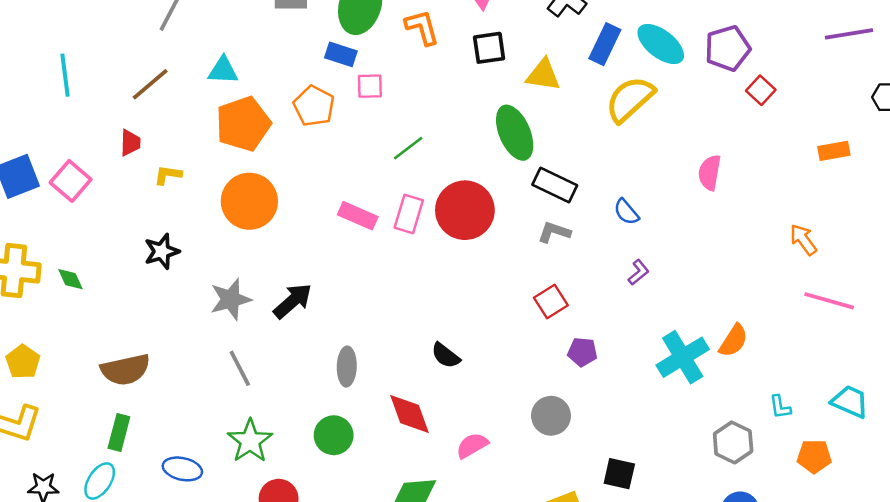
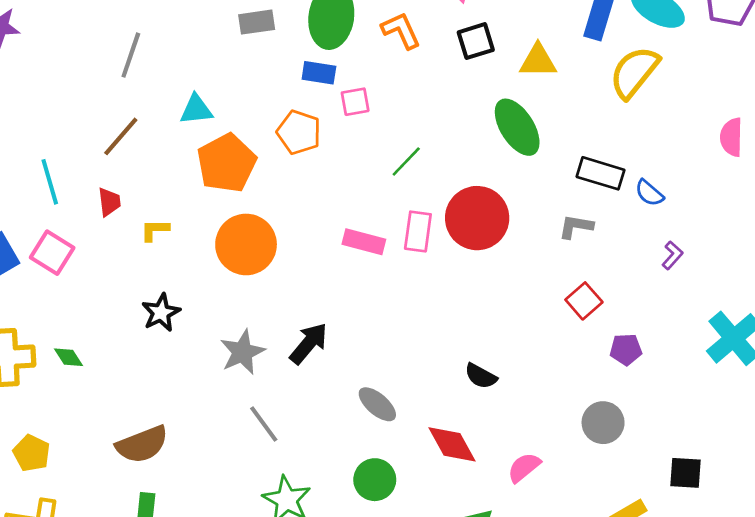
cyan line: (65, 75) -> (50, 182), moved
black rectangle: (555, 185) -> (600, 173), moved
gray ellipse: (347, 367) -> (377, 404), turned -42

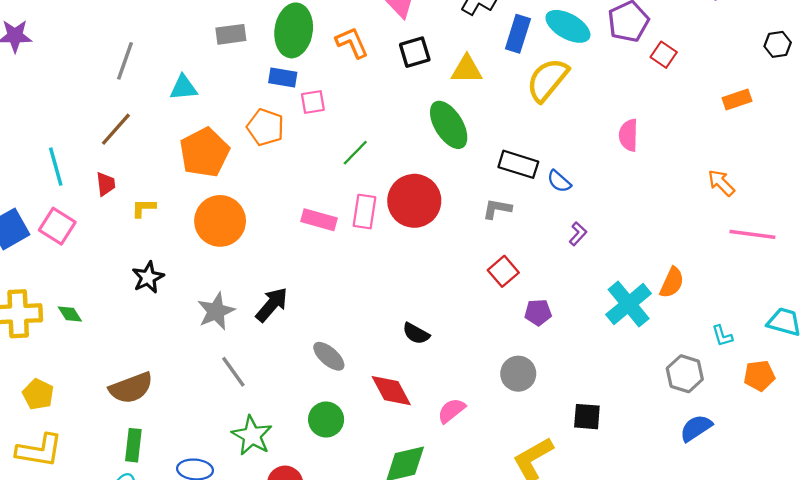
cyan triangle: (196, 109) -> (183, 88), moved

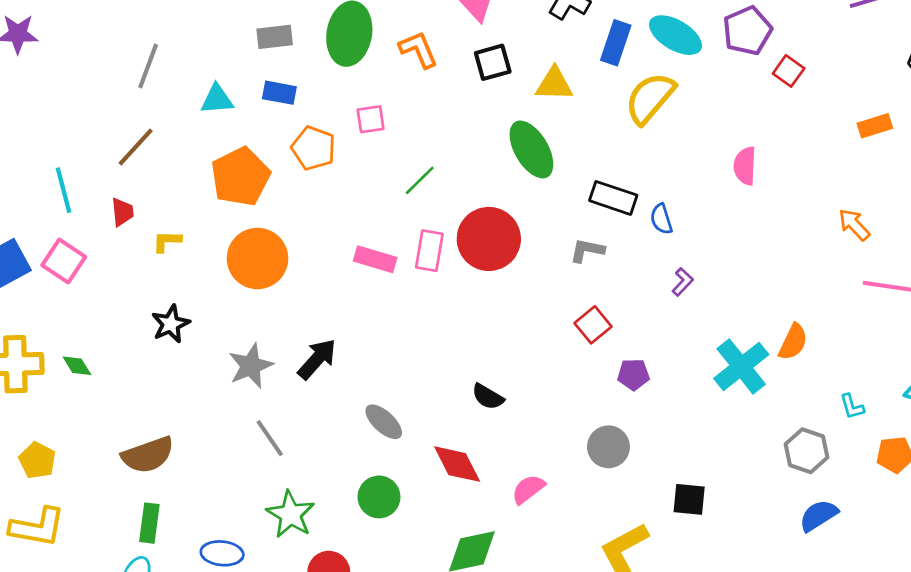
blue rectangle: (283, 77) -> (279, 93), moved
blue semicircle: (559, 181) -> (661, 219), turned 30

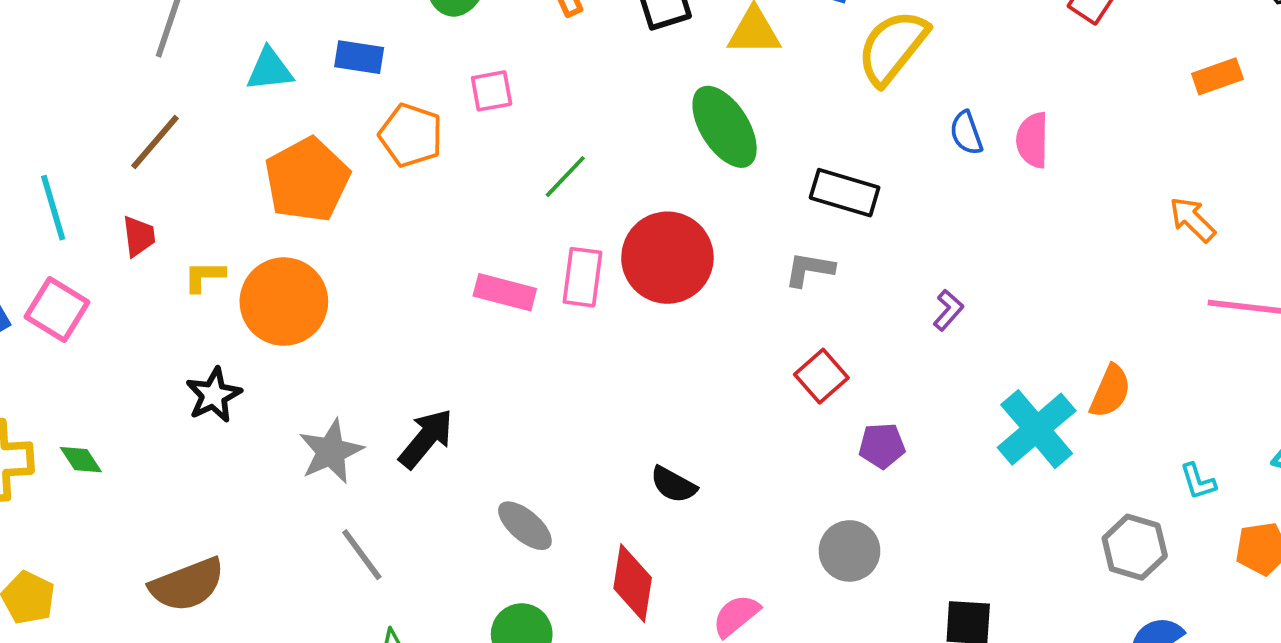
blue semicircle: (661, 219) -> (966, 133), moved
orange circle: (257, 258) -> (284, 302), moved
red diamond: (457, 464) -> (633, 583), turned 38

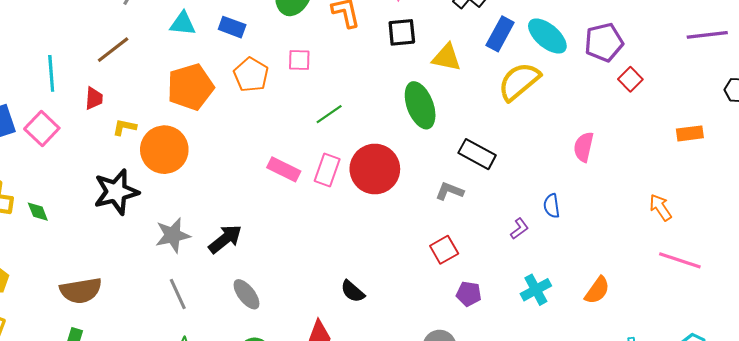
blue semicircle: (966, 133) -> (552, 206), moved
black star: (214, 395) -> (116, 192), size x1.5
cyan cross: (1037, 429) -> (536, 290), moved, size x0.7
gray ellipse: (525, 526) -> (246, 294), moved

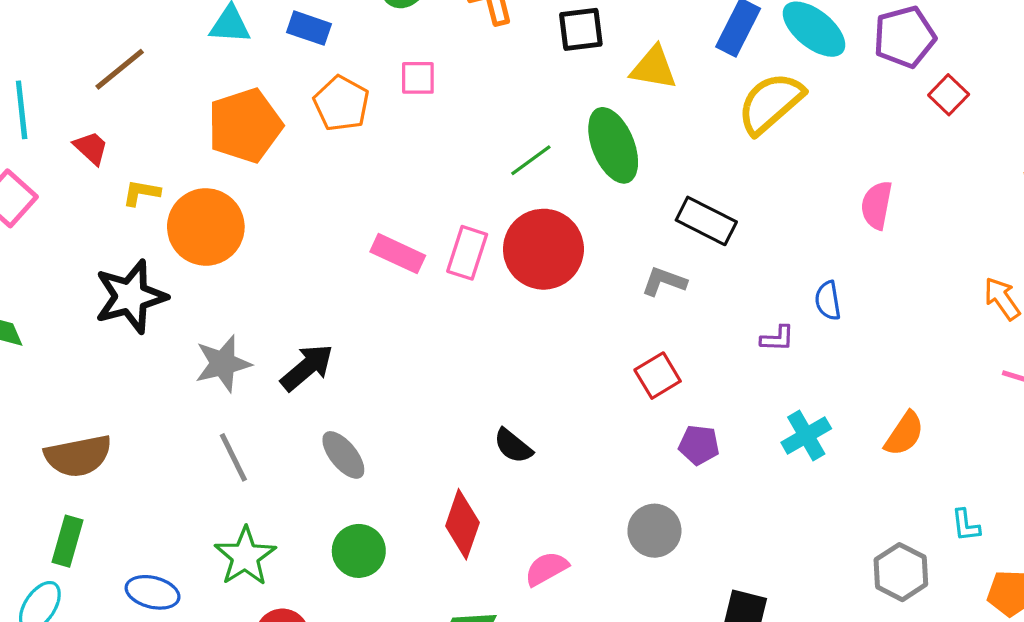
red trapezoid: (94, 98) -> (91, 148), turned -50
green line: (329, 114) -> (531, 160), moved
purple L-shape: (519, 229) -> (777, 338), turned 40

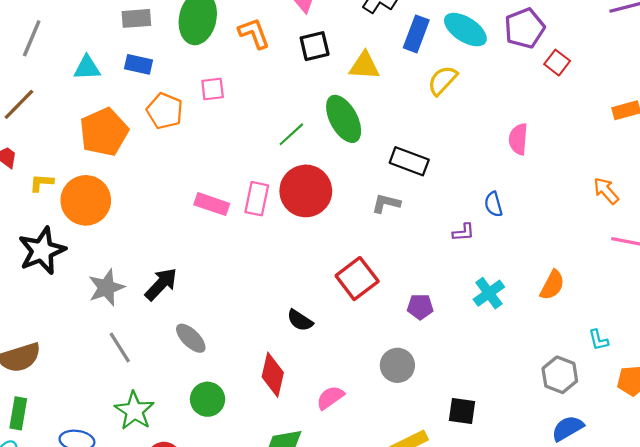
yellow semicircle: (770, 103) -> (442, 80), size x0.7
red square: (658, 376) -> (357, 279), moved, size x1.4

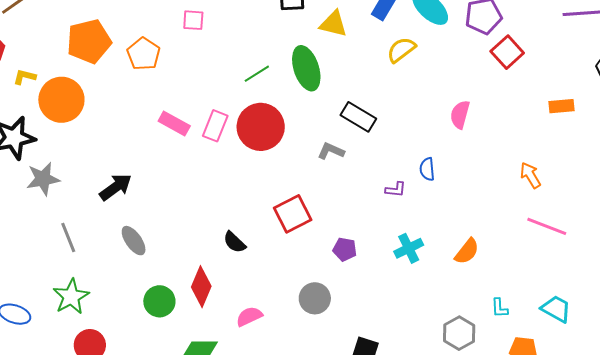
red square: (557, 63) -> (507, 52), size x1.4
orange pentagon: (165, 111) -> (144, 54), moved
gray star: (106, 288) -> (43, 179), moved
green circle: (208, 399) -> (159, 301), moved

